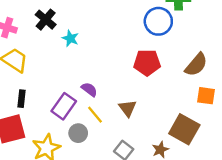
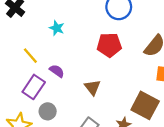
cyan star: (70, 38) -> (57, 28), moved
yellow line: (95, 115) -> (30, 56), moved

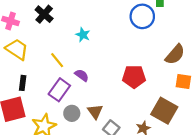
red pentagon: (109, 45) -> (134, 77), moved
brown triangle: (92, 87) -> (95, 112), moved

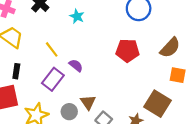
cyan star: (83, 35) -> (77, 16), moved
red pentagon: (134, 77) -> (128, 50), moved
gray circle: (72, 113) -> (69, 112), moved

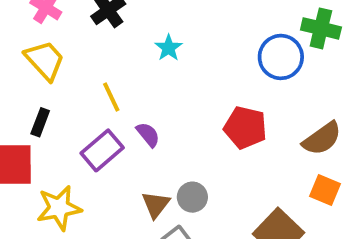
gray circle: (69, 112) -> (192, 197), moved

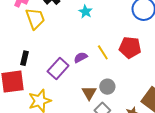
yellow trapezoid: (45, 60) -> (35, 19), moved, turned 30
yellow line: (111, 97) -> (103, 52), moved
purple semicircle: (148, 135) -> (81, 57), turned -72

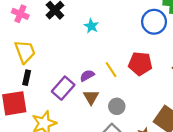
yellow trapezoid: (35, 19) -> (25, 52), moved
brown triangle: (89, 93) -> (91, 97), moved

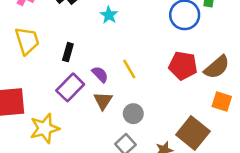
red pentagon: (140, 64) -> (183, 66), moved
purple semicircle: (87, 76) -> (100, 74), turned 72
black rectangle: (27, 78) -> (68, 52), moved

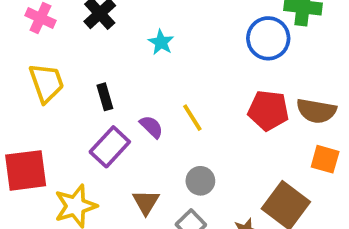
black rectangle: (68, 52) -> (105, 97), turned -30
brown semicircle: (217, 67) -> (316, 111), turned 52
brown triangle: (103, 101) -> (146, 202), moved

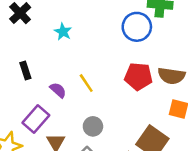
purple rectangle: (110, 147) -> (36, 119), moved

